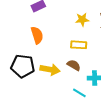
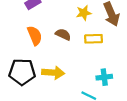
yellow rectangle: (79, 45) -> (94, 39), moved
brown semicircle: (74, 65) -> (63, 34), moved

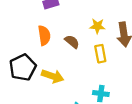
yellow rectangle: (94, 39) -> (100, 54), turned 66
black pentagon: (22, 72) -> (23, 67), turned 30

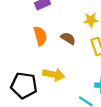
black pentagon: (23, 67) -> (24, 85), moved, turned -30

